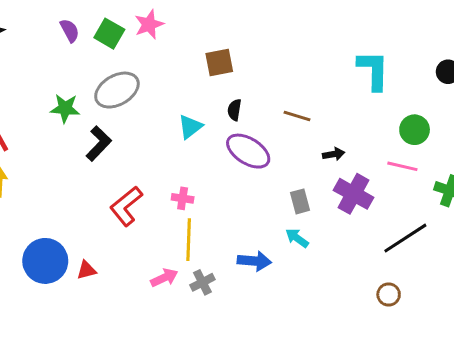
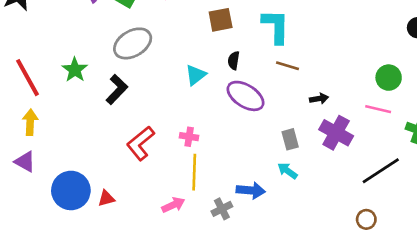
cyan L-shape: (373, 70) -> (276, 26), moved
green star: (65, 108) -> (75, 70), moved, turned 30
gray cross: (202, 282) -> (222, 209), moved

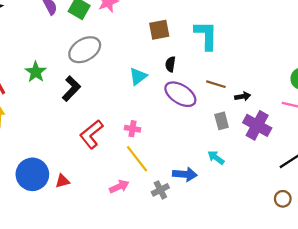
brown line: (288, 66) -> (216, 84), moved
gray rectangle: (290, 139) -> (222, 121), moved
yellow line: (194, 172) -> (137, 159), turned -40

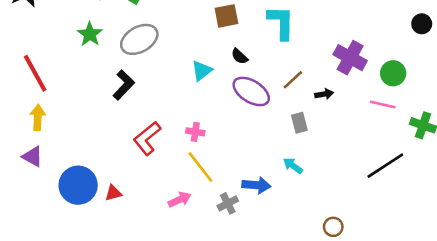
black semicircle: (170, 64) -> (239, 56), turned -56
green star: (36, 72) -> (90, 34), moved
brown line: (216, 84) -> (293, 80), turned -60
purple cross: (257, 125) -> (350, 58), moved
brown circle: (283, 199) -> (333, 227), moved

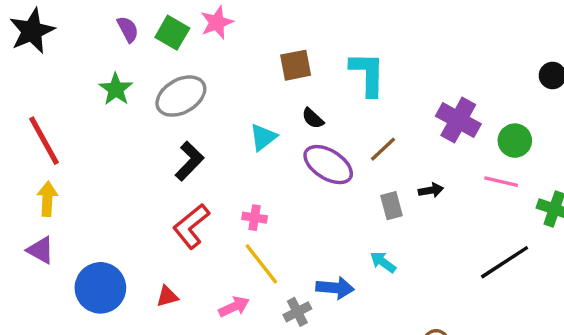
black L-shape: (124, 85) -> (189, 161), moved
black arrow: (324, 94) -> (431, 190), moved
red triangle: (113, 193) -> (167, 296), moved

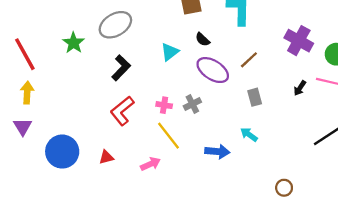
green star: (116, 89) -> (74, 43), moved
black arrow: (431, 190) -> (300, 88), moved, turned 133
purple triangle: (40, 250) -> (23, 127), turned 30
gray cross: (297, 312) -> (192, 104), moved

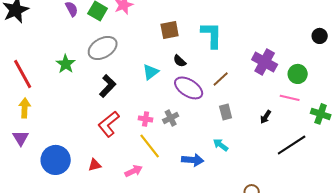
black arrow: (300, 88) -> (266, 117), moved

